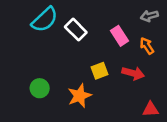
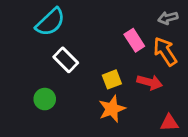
white rectangle: (76, 30) -> (66, 60), moved
orange arrow: (147, 46) -> (165, 51), size x1.5
orange star: (80, 96) -> (112, 109), moved

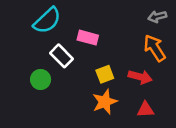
pink rectangle: (134, 40) -> (88, 38), moved, turned -42
green circle: (45, 99) -> (41, 79), moved
red triangle: (169, 123) -> (145, 110), moved

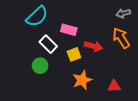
yellow square: (105, 74) -> (74, 54), moved
red arrow: (140, 77) -> (93, 46), moved
green circle: (41, 79) -> (40, 66), moved

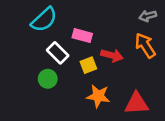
orange star: (82, 80) -> (98, 96), turned 30
red triangle: (114, 86) -> (137, 103), size x1.5

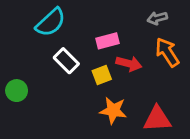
gray arrow: (148, 16) -> (157, 18), moved
pink rectangle: (82, 36) -> (108, 41), moved, turned -30
green circle: (48, 79) -> (17, 91), moved

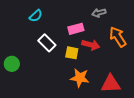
gray arrow: (157, 18) -> (99, 13), moved
cyan semicircle: (51, 22) -> (36, 16), size x0.6
yellow square: (102, 75) -> (72, 53), turned 32

